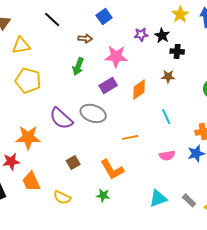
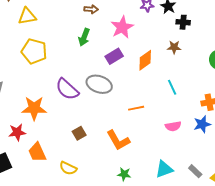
pink star: (116, 56) -> (122, 27), turned -30
green star: (103, 195) -> (124, 174), moved

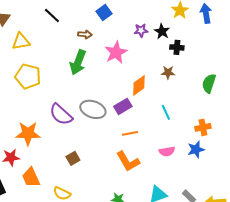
green arrow: (84, 37) -> (78, 62), size x1.4
purple rectangle: (114, 56) -> (123, 106), moved
orange L-shape: (118, 140) -> (128, 161), moved

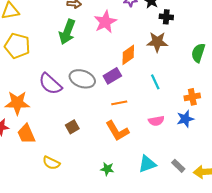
brown star: (168, 72) -> (157, 42), size x1.5
brown square: (73, 158) -> (72, 127), moved
orange trapezoid: (31, 177) -> (26, 134), moved

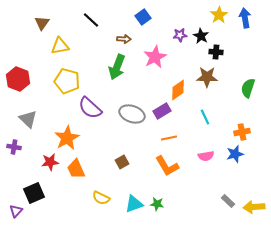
purple semicircle: (50, 84) -> (90, 108), moved
orange star: (17, 103) -> (67, 138), turned -30
cyan triangle: (147, 164) -> (134, 204), moved

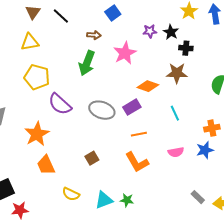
brown triangle: (42, 23) -> (33, 12), moved
orange diamond: (178, 90) -> (148, 86), turned 55
red star: (50, 162) -> (20, 210), moved

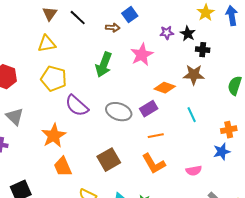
brown arrow: (94, 35) -> (113, 28), moved
pink semicircle: (176, 152) -> (194, 171), moved
brown square: (92, 158) -> (109, 160), size x1.6

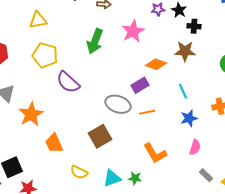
gray ellipse: (119, 112) -> (118, 104), moved
orange star: (54, 136) -> (31, 114), moved
blue star: (222, 152) -> (189, 118), moved
orange L-shape: (154, 164) -> (155, 153), moved
pink semicircle: (194, 171) -> (195, 147), moved, turned -63

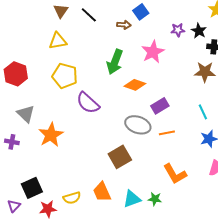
orange diamond: (156, 64) -> (135, 85), moved
orange trapezoid: (54, 143) -> (102, 192), moved
yellow semicircle: (79, 172) -> (72, 198), moved, turned -42

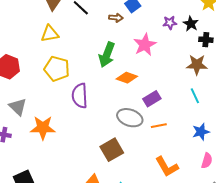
purple semicircle: (88, 103) -> (80, 96), turned 45
cyan line: (203, 112) -> (195, 96), moved
orange star: (51, 135) -> (43, 128), turned 30

